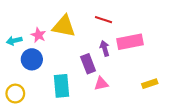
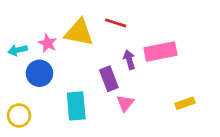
red line: (103, 20) -> (116, 23), moved
pink triangle: (101, 84) -> (125, 103), turned -40

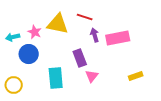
purple arrow: (129, 60) -> (95, 35), moved

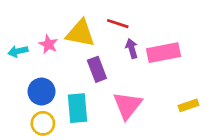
blue circle: (29, 54) -> (41, 91), moved
purple rectangle: (80, 58) -> (97, 69), moved
pink triangle: (92, 76) -> (127, 105), size x1.6
yellow circle: (14, 85) -> (43, 123), moved

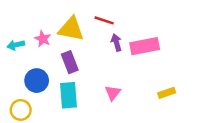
purple rectangle: (97, 69) -> (70, 62), moved
pink triangle: (127, 105) -> (113, 93), size x0.6
yellow circle: (43, 123) -> (21, 110), moved

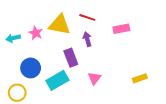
purple arrow: (116, 42) -> (87, 39), moved
pink rectangle: (145, 46) -> (121, 29), moved, size x0.7
purple rectangle: (70, 62) -> (71, 58), moved
cyan rectangle: (69, 95) -> (57, 80), turned 65

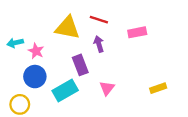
pink star: (36, 33) -> (36, 51), moved

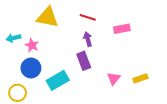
yellow triangle: (67, 28) -> (47, 17), moved
purple rectangle: (80, 65) -> (84, 61), moved
pink triangle: (107, 88) -> (114, 78), moved

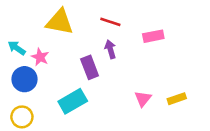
cyan arrow: (13, 38) -> (17, 48), turned 48
purple rectangle: (84, 61) -> (90, 67), moved
blue circle: (31, 68) -> (25, 79), moved

